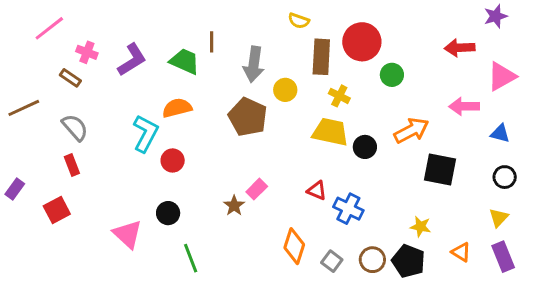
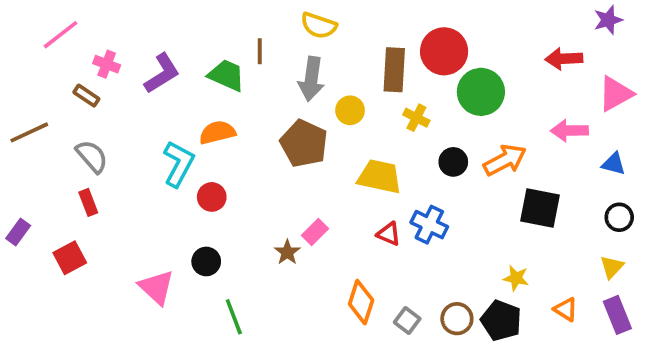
yellow semicircle: (299, 21) -> (319, 25), moved, size x1.4
green circle: (392, 75) -> (481, 92), size x1.6
yellow trapezoid: (330, 132) -> (380, 177), moved
black circle: (365, 147) -> (453, 162), moved
blue cross: (348, 209) -> (429, 225), moved

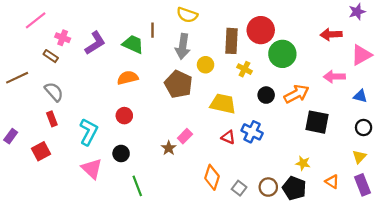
cyan L-shape: (179, 164) -> (89, 132), moved

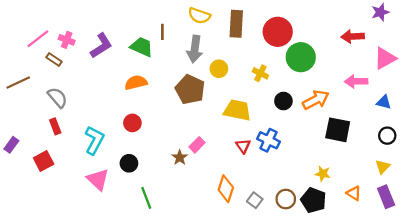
pink line: (36, 20) -> (38, 39), moved
brown rectangle: (231, 41) -> (236, 24), moved
red triangle: (228, 137) -> (243, 146), turned 32

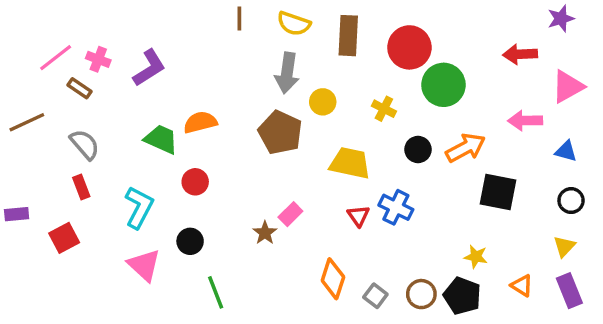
brown line: (162, 32) -> (239, 19), moved
green trapezoid: (142, 47) -> (161, 139), moved
purple rectangle: (11, 145) -> (17, 214), turned 49

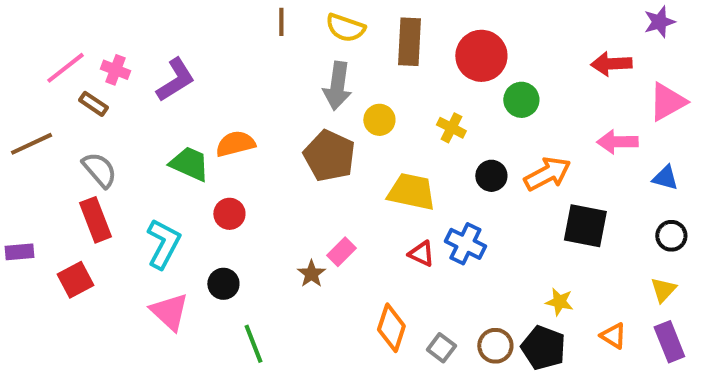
green circle: (443, 85) -> (521, 100), size x0.7
red rectangle: (81, 187) -> (96, 220), size x1.5
red triangle: (358, 216) -> (421, 254), turned -30

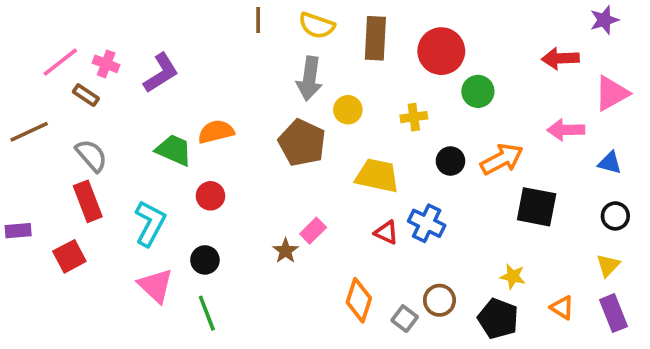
yellow cross: (451, 128) -> (414, 117), turned -35
green line: (253, 344) -> (207, 313), moved
brown circle: (495, 346) -> (439, 300), moved

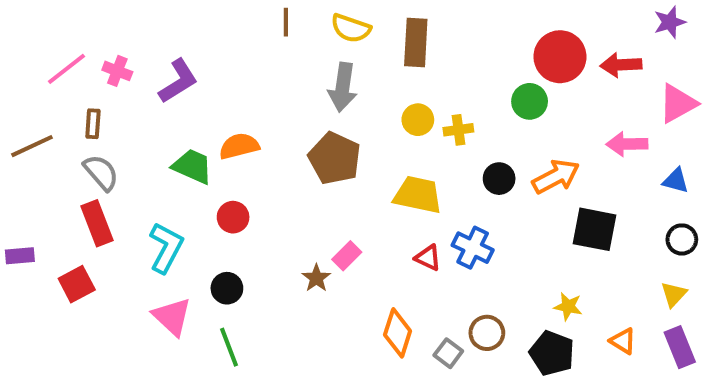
red circle: (441, 51) -> (560, 57), moved
brown rectangle: (86, 95) -> (93, 124), moved, turned 60
yellow circle: (348, 110) -> (418, 120), moved

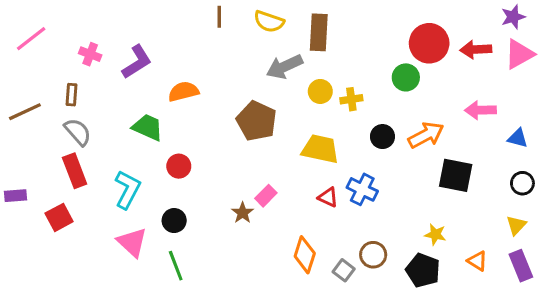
pink line: (67, 69) -> (31, 39), moved
gray arrow: (343, 87) -> (285, 67), moved, turned 57
pink triangle: (678, 103) -> (519, 54), moved
orange semicircle: (239, 146) -> (183, 91), moved

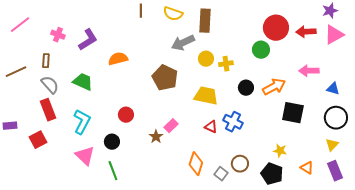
green trapezoid: (148, 127) -> (83, 82), moved
red circle: (179, 166) -> (126, 115), moved
black circle: (522, 183) -> (336, 118), size x1.5

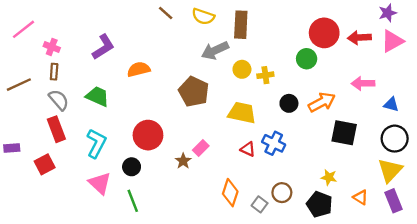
brown line: (141, 11) -> (166, 13), turned -48
pink cross: (58, 35) -> (52, 47), moved
red circle: (126, 115) -> (148, 135), size x1.6
yellow triangle: (332, 145) -> (390, 170), size x1.6

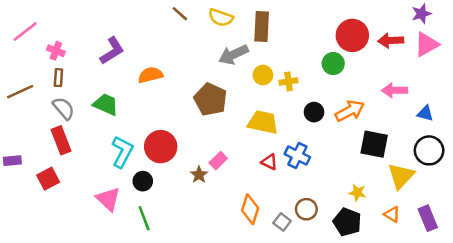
cyan L-shape: (96, 143) -> (122, 152), moved
yellow triangle: (390, 170) -> (401, 176), moved

